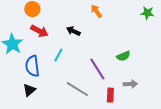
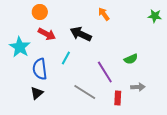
black arrow: (73, 31) -> (81, 34), size x1.5

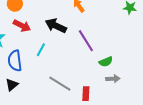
green semicircle: (131, 59) -> (106, 62), moved
purple line: (105, 72) -> (86, 41), moved
red rectangle: (118, 98) -> (86, 94), moved

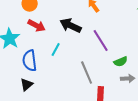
gray line: (60, 84) -> (87, 73), moved, turned 35

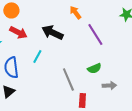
purple line: (101, 41) -> (95, 34), moved
green semicircle: (121, 62) -> (94, 68), moved

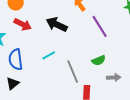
cyan line: (37, 56) -> (49, 55), moved, turned 32

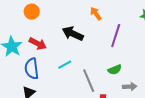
red arrow: (23, 24) -> (38, 44), moved
purple line: (100, 26) -> (116, 36), turned 50

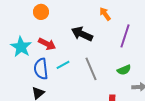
cyan line: (65, 65) -> (63, 65), moved
gray line: (89, 81) -> (91, 69), moved

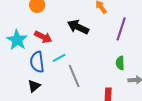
gray line: (91, 69) -> (74, 76), moved
green semicircle: (124, 70) -> (120, 63), turned 112

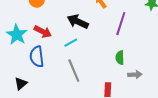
cyan line: (59, 58) -> (71, 43), moved
black triangle: (34, 86) -> (21, 84), moved

